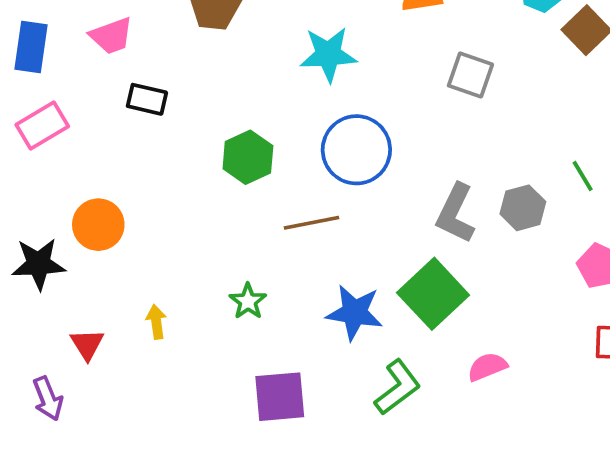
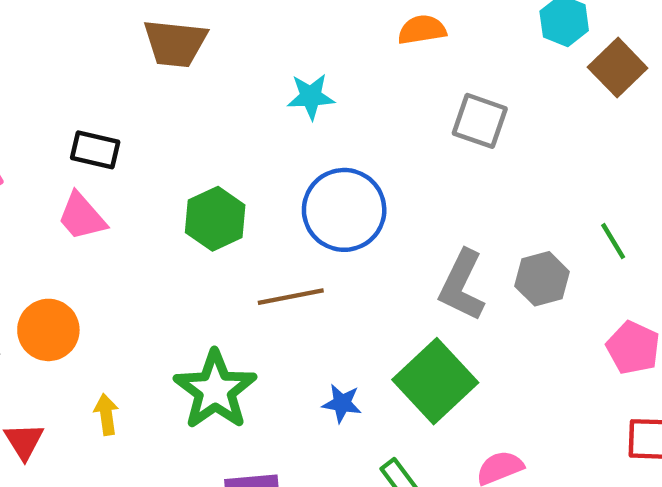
pink trapezoid: (111, 36) -> (82, 217), moved, turned 69
cyan star: (328, 54) -> (311, 96), size x0.7
orange circle: (98, 225) -> (48, 330), moved
green star: (248, 301) -> (215, 390), size x1.8
blue star: (355, 313) -> (342, 403), size x0.6

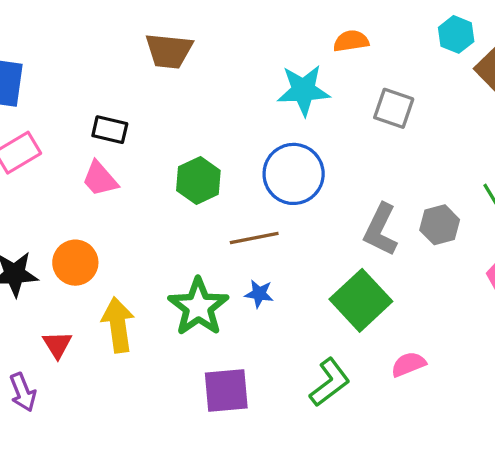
cyan star: (311, 96) -> (303, 90), moved, size x1.5
blue star: (342, 403) -> (259, 294), moved
yellow arrow: (106, 414) -> (118, 325), size x1.8

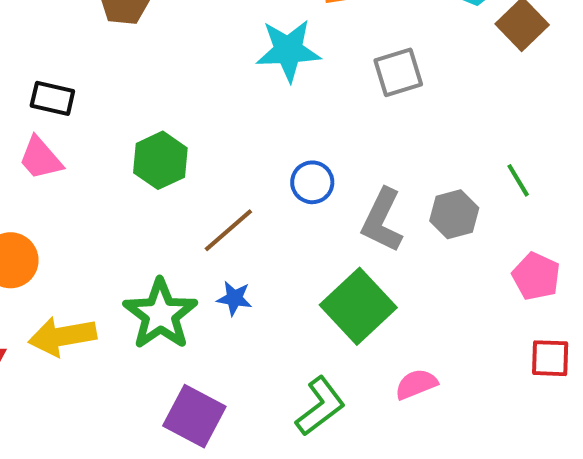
gray square: (394, 108) -> (398, 72), turned -36
blue circle: (294, 174) -> (312, 182), moved, size x0.6
brown line: (254, 238) -> (228, 230), turned -30
yellow arrow: (118, 325) -> (62, 336), turned -92
purple square: (226, 391) -> (194, 416), turned 33

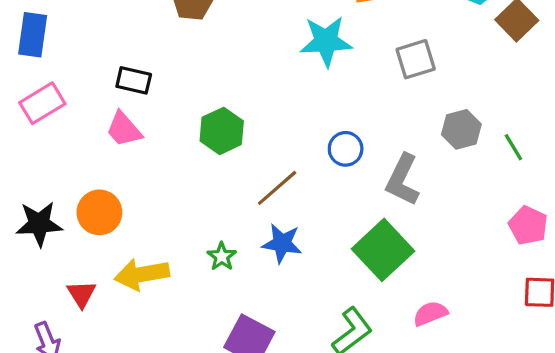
gray hexagon: (454, 214) -> (461, 129), moved
blue star: (234, 298) -> (282, 243), size x1.4
green star: (160, 314) -> (222, 256), size x0.5

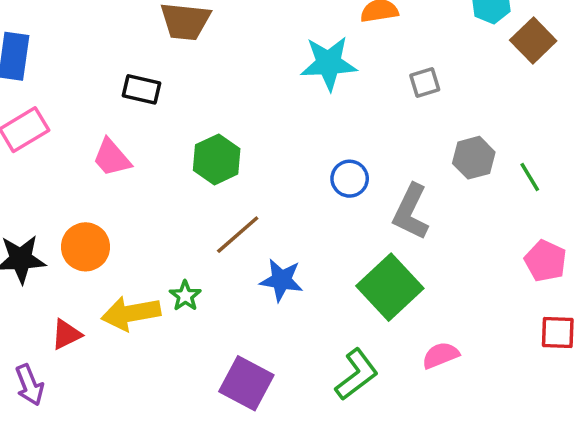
gray square: (416, 59) -> (425, 82), size x0.7
black rectangle: (134, 80) -> (141, 89), moved
brown line: (277, 188) -> (238, 235), moved
green star: (222, 256) -> (185, 296), moved
red triangle: (81, 294) -> (66, 334), turned 36

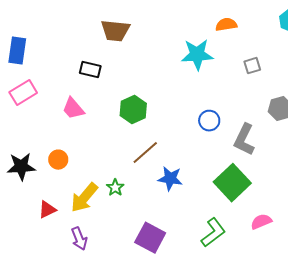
orange circle: (86, 247) -> (58, 160), size x0.7
yellow arrow: (131, 313) -> (84, 198), turned -40
purple arrow: (30, 385) -> (79, 239), moved

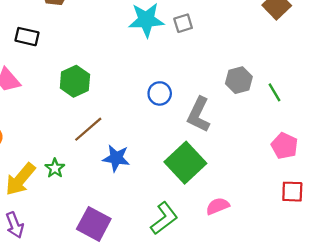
gray square: (252, 66) -> (183, 23), moved

